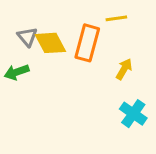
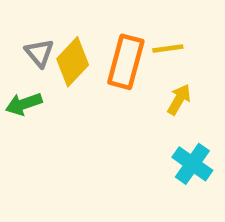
yellow line: (116, 18) -> (168, 49), moved
yellow diamond: (50, 43) -> (73, 62), turned 72

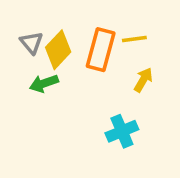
green arrow: (24, 104) -> (44, 83), moved
cyan cross: (192, 164) -> (122, 131), moved, turned 32

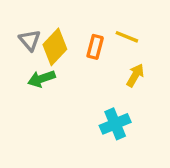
yellow line: (134, 39) -> (127, 37), turned 30
orange rectangle: (101, 50) -> (95, 47), size x0.6

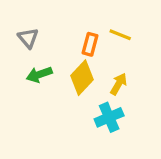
yellow diamond: (55, 47) -> (82, 78), moved
yellow arrow: (135, 75) -> (119, 84), moved

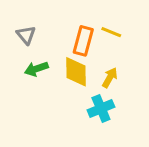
orange rectangle: (90, 44) -> (83, 41), size x1.4
yellow diamond: (82, 78) -> (76, 72), turned -44

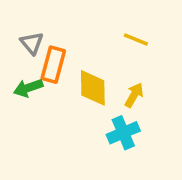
orange rectangle: (83, 41) -> (53, 65), moved
green arrow: (36, 69) -> (28, 88), moved

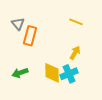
green arrow: (28, 88) -> (20, 73), moved
yellow diamond: (93, 88) -> (52, 73), moved

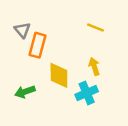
yellow arrow: (75, 53) -> (94, 67), turned -48
yellow diamond: (52, 73) -> (59, 75), moved

